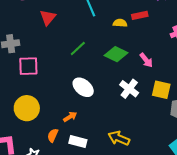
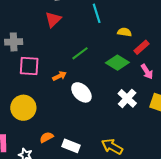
red rectangle: (140, 15) -> (142, 47), moved, turned -35
orange arrow: (70, 117) -> (59, 76), moved
orange semicircle: (53, 135) -> (47, 137), turned 32

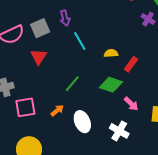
pink arrow: (147, 72) -> (131, 104), moved
white ellipse: (81, 92) -> (82, 122), turned 35
white cross: (127, 98) -> (119, 131), moved

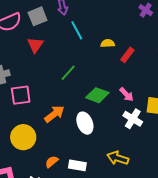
green diamond: (111, 85) -> (97, 95), moved
orange arrow: (57, 110) -> (54, 114), moved, size x1.5
white ellipse: (82, 122) -> (85, 123), moved
white cross: (119, 131) -> (133, 119), moved

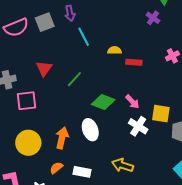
red triangle: (35, 45) -> (44, 69), moved
red rectangle: (127, 55) -> (134, 62), turned 56
orange arrow: (54, 114) -> (62, 138), moved, turned -40

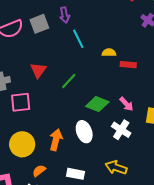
white cross: (138, 126) -> (121, 130), moved
orange semicircle: (56, 168) -> (39, 171), moved

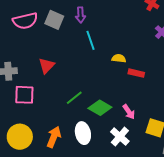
gray square: (39, 24) -> (54, 20), turned 36
green line: (69, 81) -> (74, 98), moved

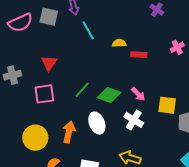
pink square: (24, 95) -> (44, 94), moved

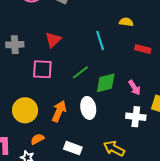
cyan line: (88, 30) -> (100, 41), moved
yellow semicircle: (119, 43) -> (126, 22), moved
green diamond: (109, 95) -> (106, 83), turned -45
white cross: (134, 120) -> (136, 117), moved, turned -36

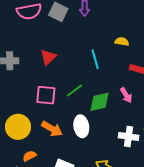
pink square: (42, 69) -> (46, 95), moved
pink arrow: (134, 88) -> (126, 95), moved
orange arrow: (59, 111) -> (52, 129), turned 95

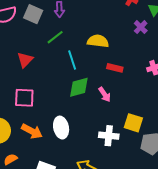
yellow semicircle: (122, 42) -> (98, 41), size x1.5
green line: (74, 91) -> (55, 37), moved
green diamond: (99, 102) -> (79, 87), moved

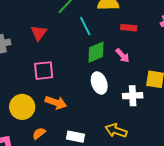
white ellipse: (61, 128) -> (99, 83), moved

